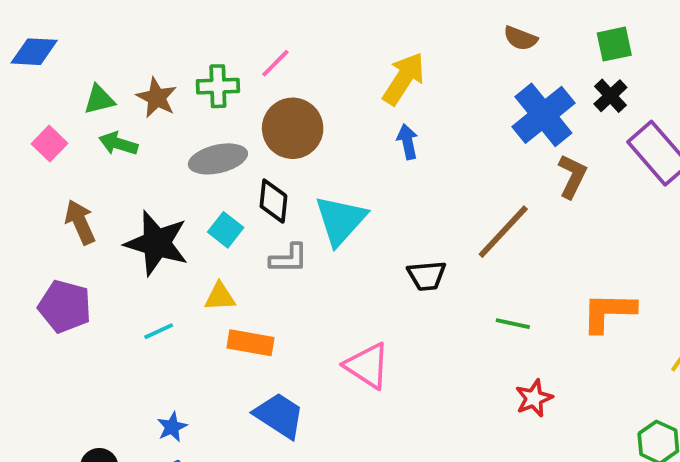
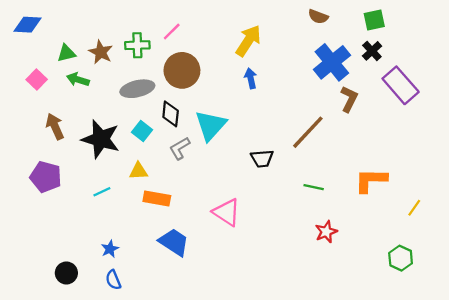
gray L-shape: (289, 258) -> (180, 148), turned 150

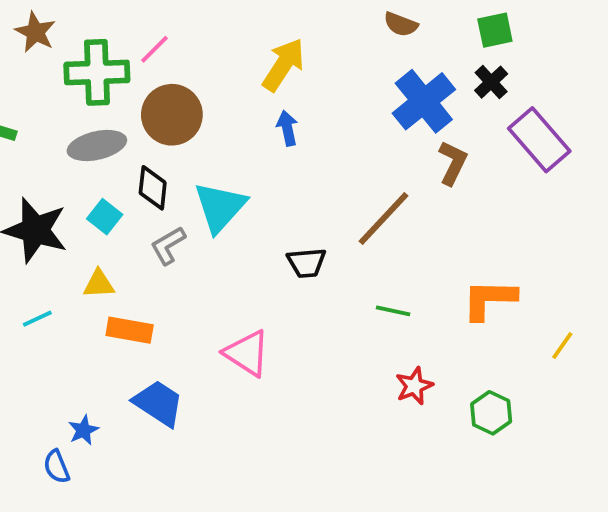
green cross: (137, 45) -> (97, 72), size x1.5
brown star: (101, 52) -> (35, 32), moved
blue star: (110, 249) -> (83, 430), moved
green hexagon: (401, 258) -> (491, 413), moved

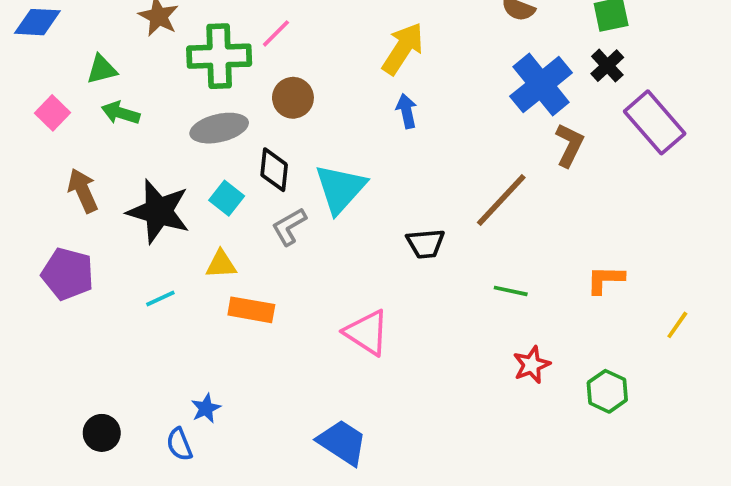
brown circle: (172, 115) -> (293, 98), size x0.7
orange L-shape: (489, 299) -> (605, 280), size x0.7
blue trapezoid: (158, 403) -> (342, 442), moved

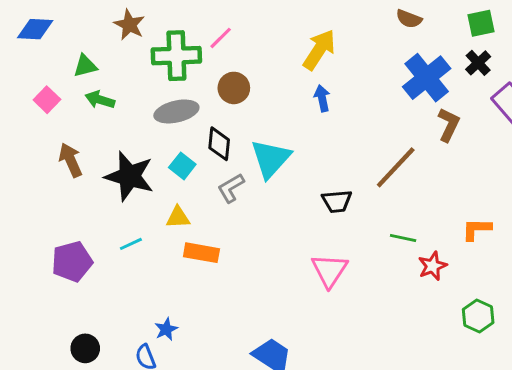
purple pentagon: (68, 274) -> (72, 262), moved, turned -30
pink triangle: (367, 333) -> (329, 270), moved, turned 30
red star: (532, 365) -> (432, 266), moved

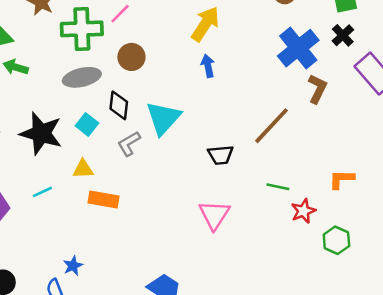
green hexagon: (478, 316) -> (336, 240), moved

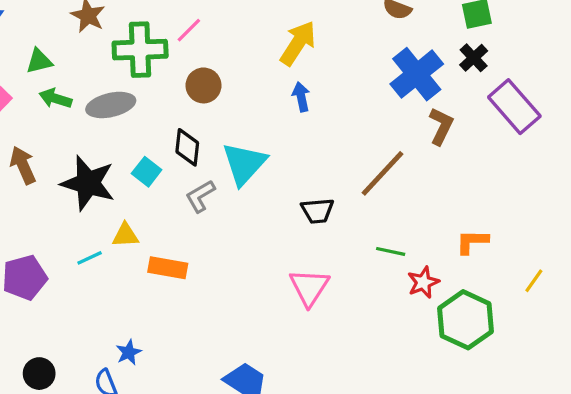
gray ellipse: (82, 77) -> (111, 105), moved
yellow triangle: (83, 169) -> (125, 235), moved
green hexagon: (336, 240) -> (466, 320), size x1.6

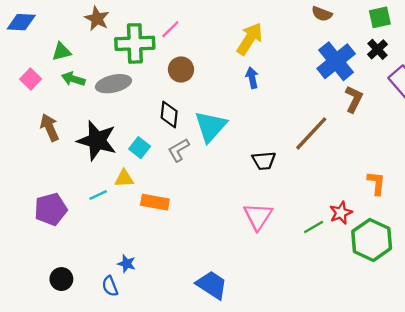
cyan square: (147, 172) -> (140, 148), moved
orange L-shape: (472, 242) -> (376, 183), turned 95
green line: (391, 251) -> (314, 227), moved, turned -42
blue star: (129, 352) -> (127, 264), turned -30

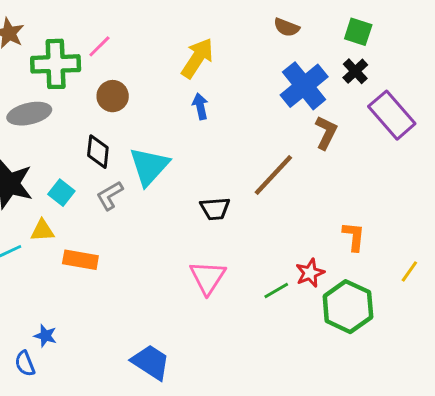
green square: (380, 17) -> (358, 32), turned 30

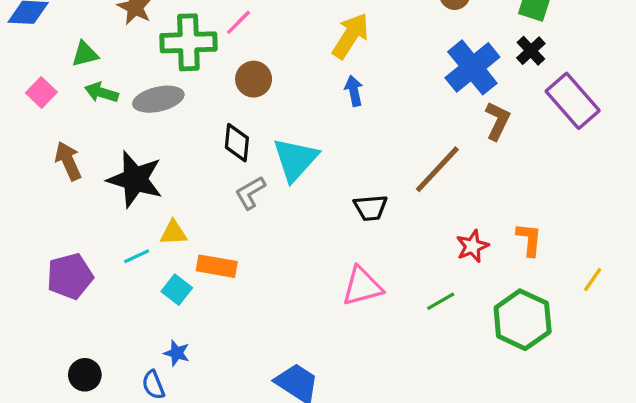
cyan square: (61, 193) -> (177, 290), moved
red star: (310, 273) -> (472, 246), moved
pink triangle: (208, 277) -> (362, 286), turned 42

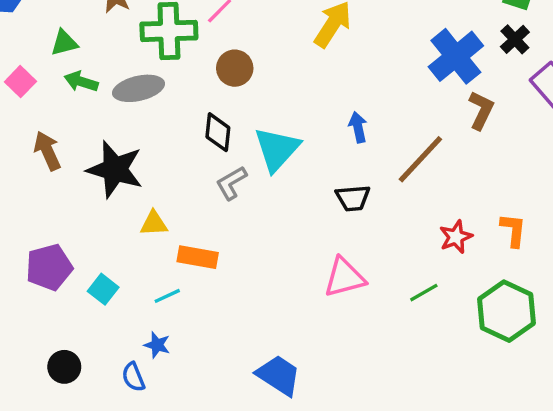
blue arrow: (354, 91) -> (358, 127), moved
cyan line: (137, 256) -> (167, 296), moved
cyan square: (177, 290) -> (103, 289), moved

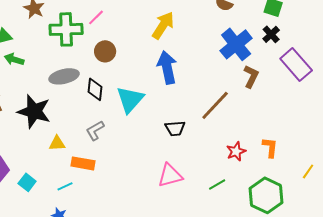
gray ellipse: (139, 88) -> (64, 76), moved
blue arrow: (358, 127) -> (167, 67), moved, size x1.8
gray L-shape: (231, 183) -> (95, 130), moved

